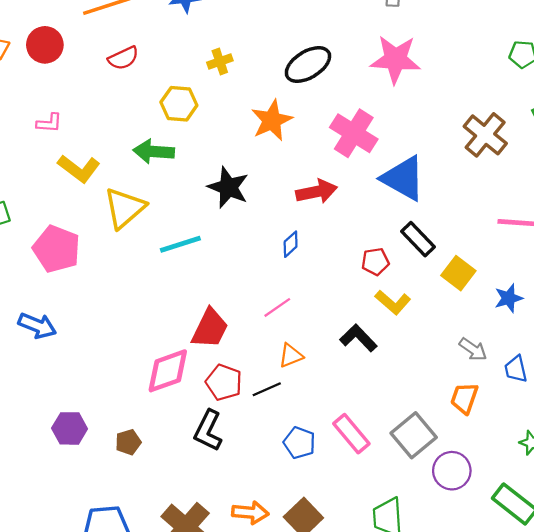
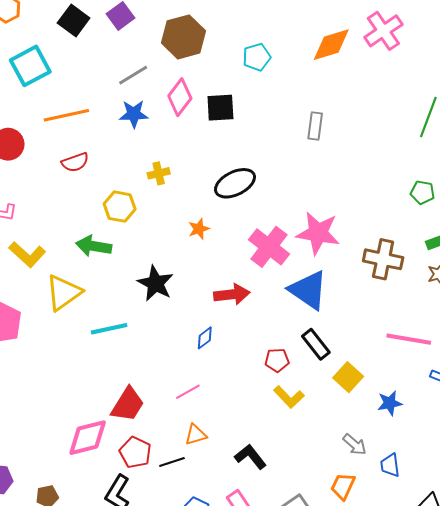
pink star: (395, 59) -> (318, 233), moved
orange star: (272, 120) -> (199, 229), size x0.6
brown cross: (485, 135) -> (383, 259), turned -33
black L-shape: (358, 338) -> (250, 457), moved

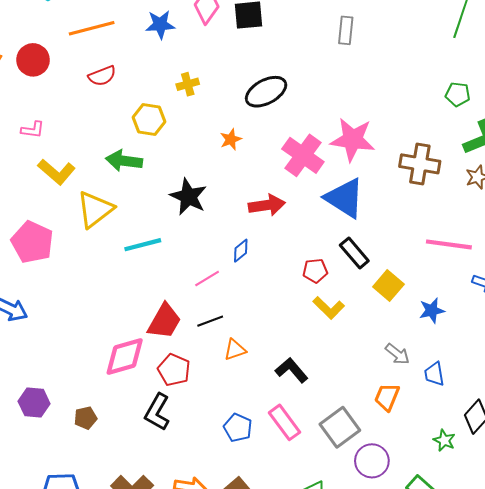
pink line: (188, 392) -> (207, 278), moved
black line: (172, 462) -> (210, 321), moved

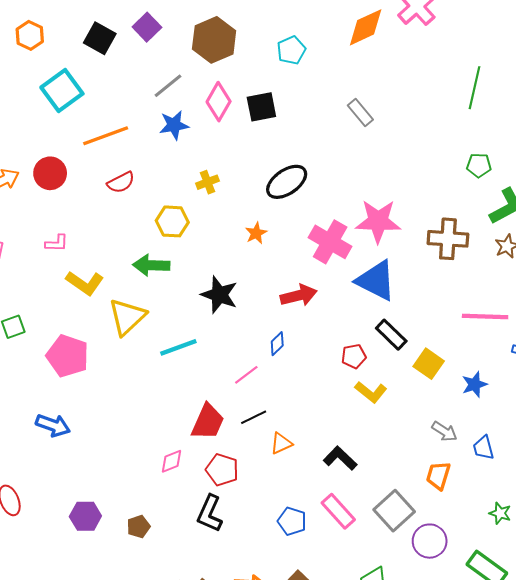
gray rectangle: (346, 30) -> (360, 112), turned -40
pink diamond: (125, 357) -> (171, 461), size x0.6

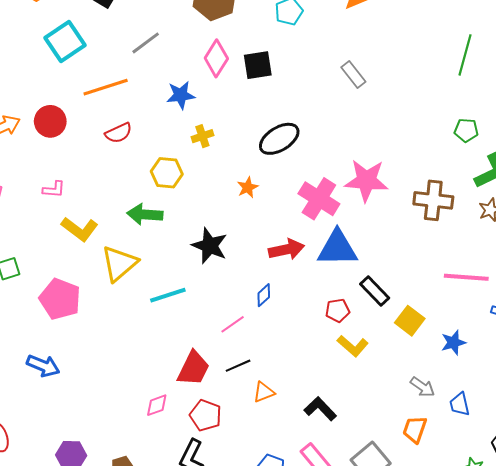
gray line: (168, 86) -> (146, 43), moved
blue star: (174, 125) -> (181, 95), moved
blue triangle: (376, 281) -> (337, 248), moved, turned -30

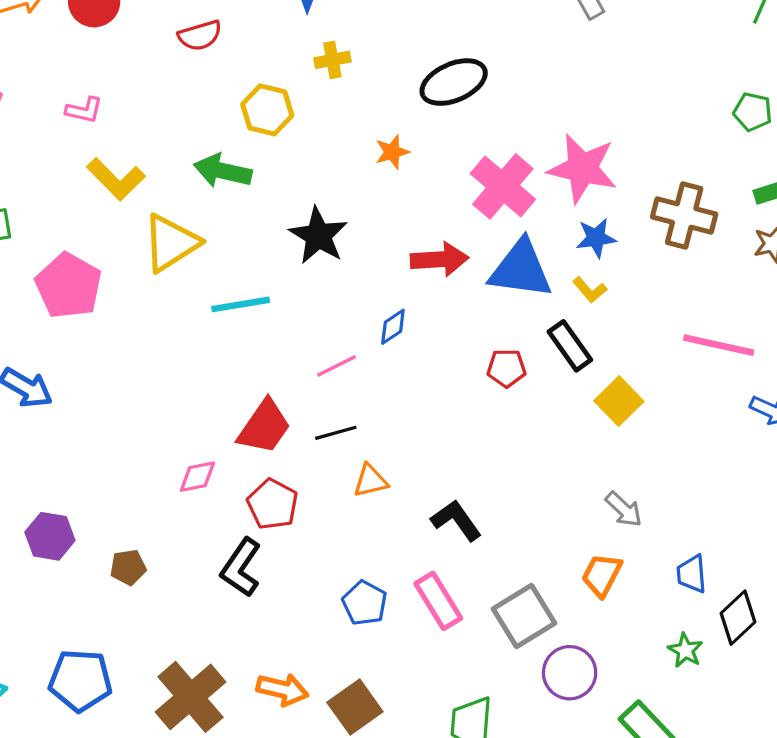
blue star: (453, 343) -> (596, 238), moved
yellow L-shape: (353, 346) -> (590, 290), moved, size x0.7
blue trapezoid: (460, 404) -> (692, 574), moved

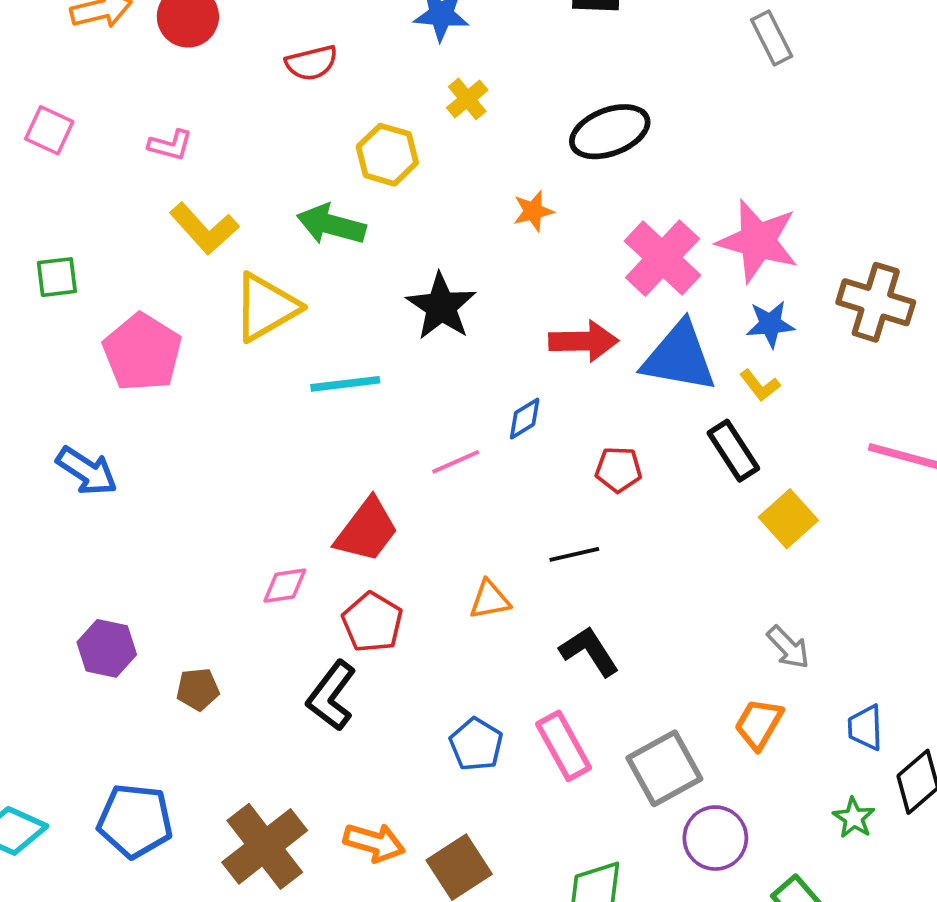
yellow cross: (332, 60) -> (467, 99), turned -32
red pentagon: (506, 368) -> (618, 469), moved
black line: (336, 433) -> (574, 554), moved

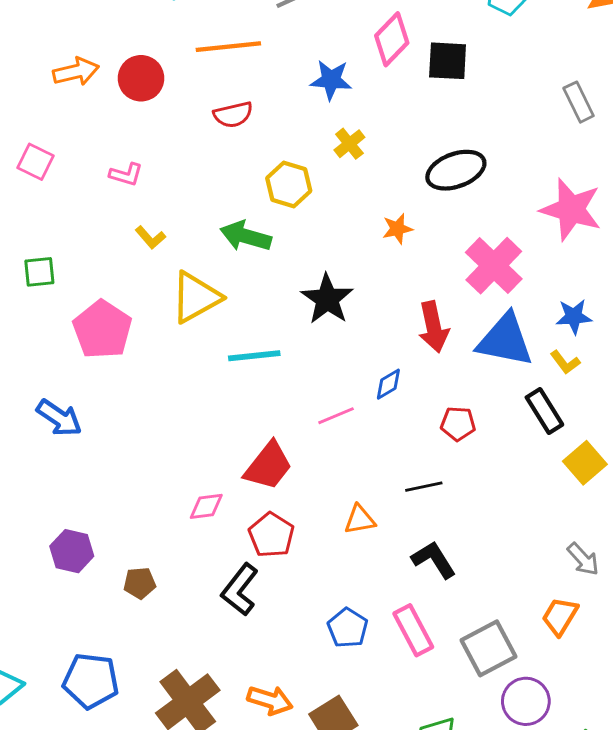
yellow L-shape: (204, 229) -> (150, 237), size x0.6
pink star: (758, 241) -> (571, 209), moved
red arrow: (583, 341) -> (433, 327), turned 78

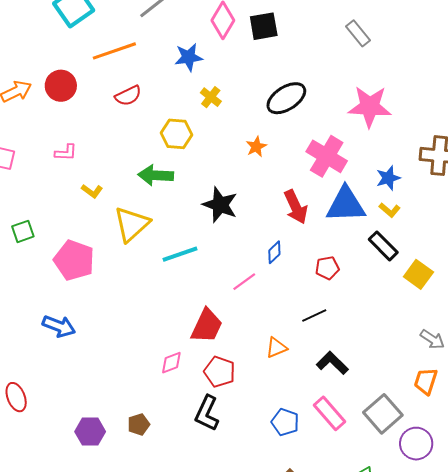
purple hexagon: (72, 551) -> (90, 432), moved

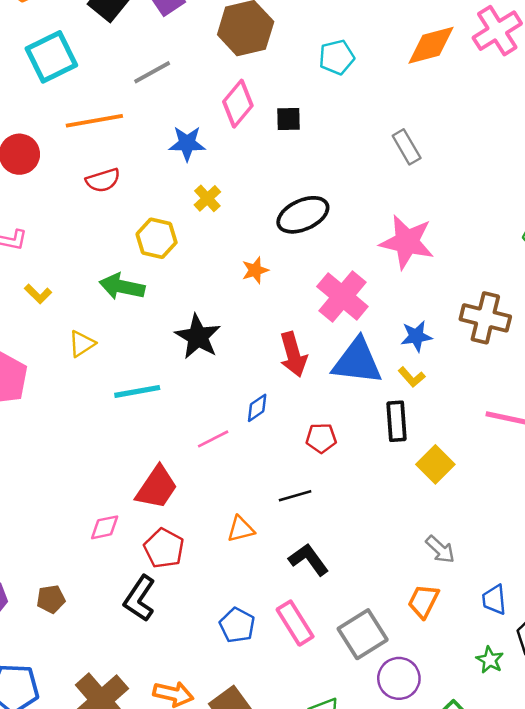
black square: (264, 26) -> (288, 119), size x0.7
yellow triangle: (132, 224) -> (82, 344), size x0.6
black rectangle: (383, 246) -> (397, 421), turned 32

